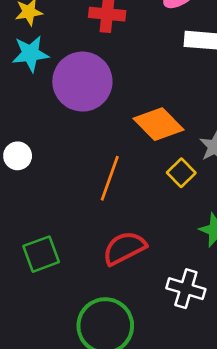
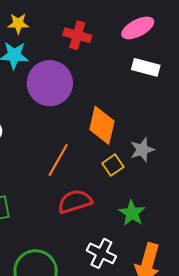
orange diamond: (158, 124) -> (102, 125), turned 48
red semicircle: (124, 248) -> (75, 202), moved

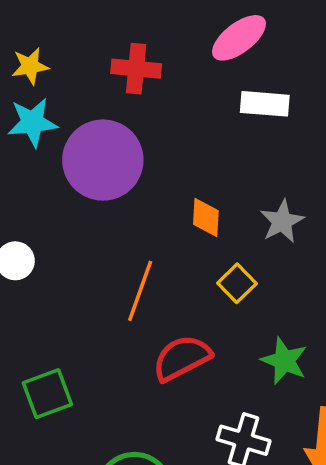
orange diamond: (102, 125) -> (206, 218), size x0.6
gray star: (142, 150) -> (282, 221), moved

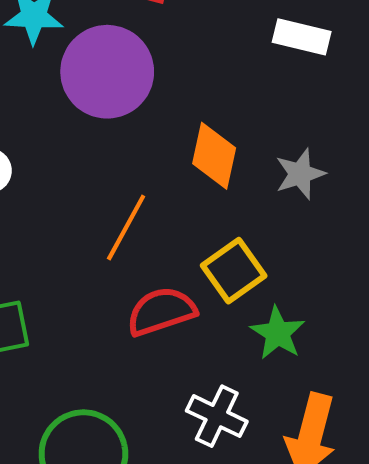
orange diamond: (206, 218) -> (214, 156), size x1.4
yellow square: (237, 283) -> (234, 271), moved, size x1.4

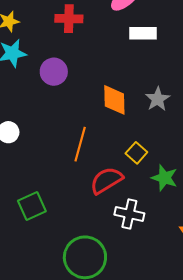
purple circle: (107, 72) -> (54, 72), size x0.6
yellow square: (234, 271) -> (136, 153), size x0.7
white cross: (217, 416) -> (129, 214), moved

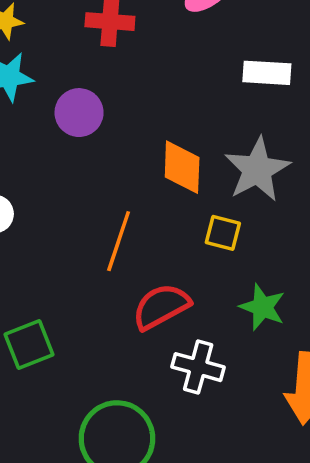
white rectangle: (143, 33) -> (267, 73), moved
gray star: (158, 99) -> (257, 169), size x1.5
yellow square: (136, 153) -> (223, 233), moved, turned -30

